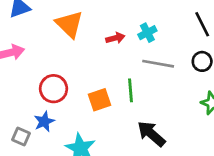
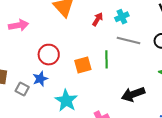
red arrow: (115, 38) -> (98, 19), turned -48
black arrow: (151, 134) -> (133, 94), moved, turned -65

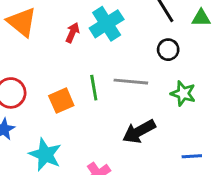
cyan cross: (122, 17) -> (107, 24), size x1.6
gray line: (129, 41) -> (131, 82), moved

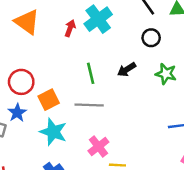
gray line: (131, 82) -> (89, 105), moved
orange square: (61, 101) -> (49, 100), moved
black arrow: (139, 131) -> (127, 69), moved, size x0.7

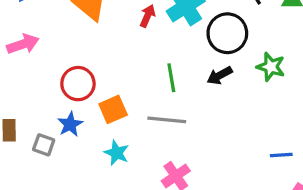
black circle: (151, 38) -> (227, 33), moved, size x1.6
green star: (166, 74) -> (271, 67), moved
cyan star: (53, 132) -> (117, 153), size x0.7

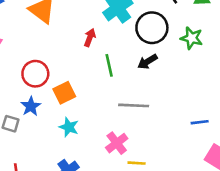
red arrow: (148, 16) -> (90, 38), moved
green star: (271, 67) -> (191, 38), moved
gray line: (167, 120) -> (134, 105), moved

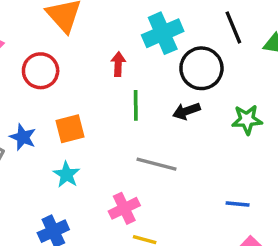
red arrow: (90, 38) -> (118, 64), turned -30
green star: (191, 38) -> (247, 120), moved, turned -30
red circle: (35, 74) -> (41, 71), moved
blue star: (31, 106) -> (23, 137), turned -30

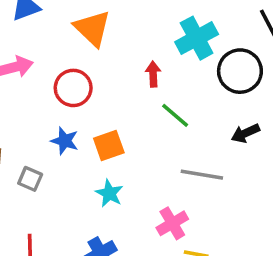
green line: (136, 105) -> (175, 115), turned -44
black arrow: (186, 111) -> (245, 133), moved
blue star: (23, 137) -> (65, 141), moved

